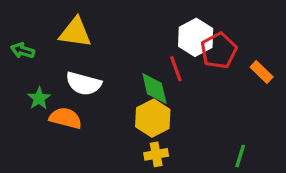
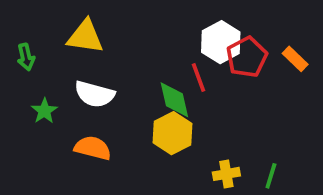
green arrow: (23, 51) -> (26, 57), turned -120
orange rectangle: (262, 72) -> (295, 59), moved
orange semicircle: (65, 118) -> (93, 148), moved
yellow cross: (156, 154) -> (226, 174), moved

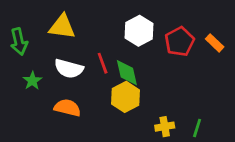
white hexagon: (221, 42) -> (139, 31), moved
green arrow: (26, 57) -> (19, 42), size x1.4
red line: (199, 77) -> (103, 63), moved

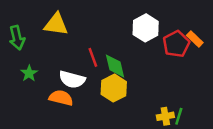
white hexagon: (139, 31) -> (146, 28), moved
red pentagon: (180, 42) -> (176, 44), moved
white semicircle: (69, 69) -> (72, 79), moved
yellow cross: (165, 127) -> (165, 116), moved

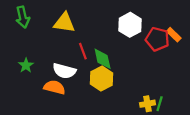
yellow triangle: (56, 24) -> (64, 23), moved
green arrow: (17, 38) -> (23, 17), moved
red pentagon: (176, 44) -> (157, 39), turned -30

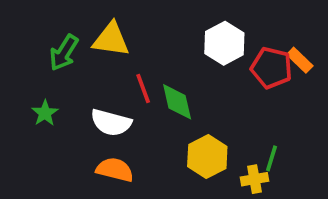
green arrow: (23, 17) -> (64, 53), moved, turned 45
yellow hexagon: (102, 79) -> (207, 156), moved
orange semicircle: (54, 87) -> (115, 170), moved
green line: (160, 104) -> (271, 158), moved

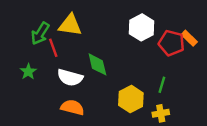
red line: (143, 89) -> (53, 48), moved
green diamond: (177, 102) -> (97, 64), moved
green line: (271, 158) -> (162, 85), moved

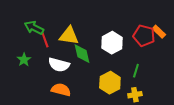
yellow triangle: (70, 25) -> (69, 36), moved
white hexagon: (142, 27) -> (112, 43), moved
green arrow: (40, 33) -> (34, 28), turned 84

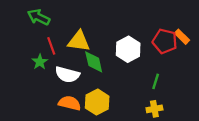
green arrow: (34, 28) -> (39, 17), moved
green star: (24, 60) -> (40, 62), moved
yellow hexagon: (110, 83) -> (97, 102), moved

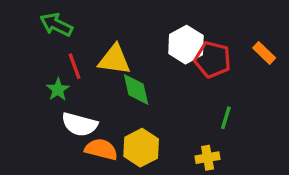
red pentagon: (165, 41) -> (213, 60), moved
white hexagon: (128, 49) -> (186, 45), moved
white semicircle: (67, 74) -> (80, 124), moved
yellow cross: (154, 109) -> (208, 158), moved

